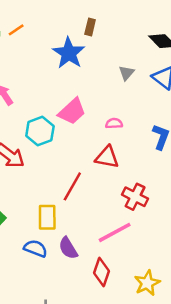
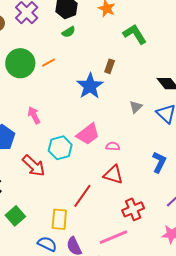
pink semicircle: (114, 123) -> (113, 146), moved
red cross: (135, 197) -> (133, 209), turned 35

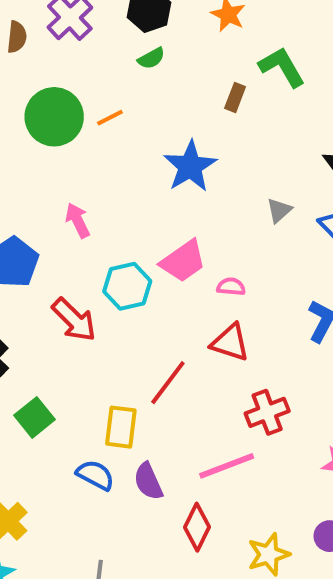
brown rectangle: (110, 66) -> (235, 97), moved

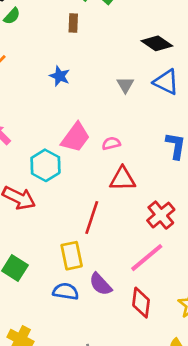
blue star: (190, 166) -> (60, 76), size x0.6

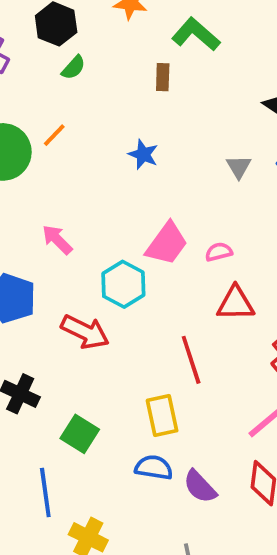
red line: (92, 218) -> (191, 360), turned -36
purple semicircle: (100, 284) -> (200, 487), moved

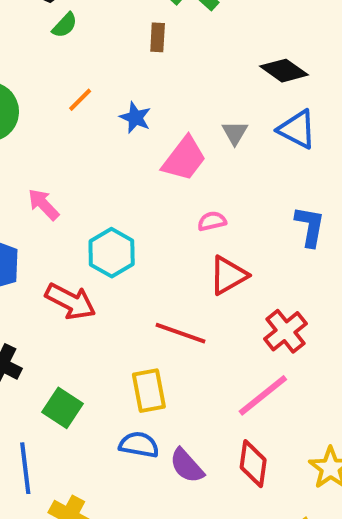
orange line: (54, 135) -> (80, 100), moved
pink trapezoid: (167, 244) -> (184, 159), moved
red triangle: (236, 303) -> (228, 275), turned -30
red line: (191, 360) -> (181, 333), turned -54

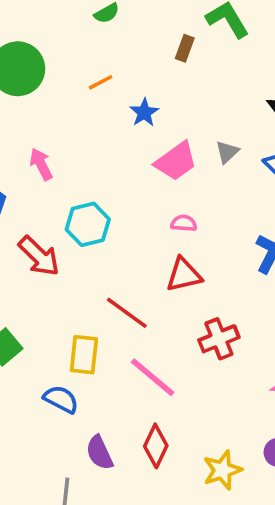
pink line: (263, 395) -> (153, 377), moved, turned 62
purple semicircle: (187, 466) -> (99, 453), moved

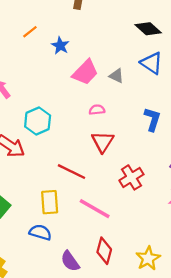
gray triangle: (227, 152) -> (116, 76), moved, turned -42
red triangle: (184, 275) -> (103, 142), turned -35

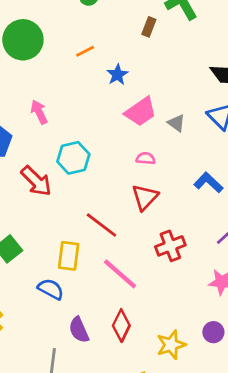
blue L-shape: (152, 119) -> (208, 183), turned -75

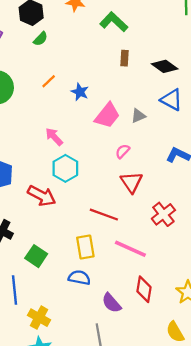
brown rectangle: (149, 27) -> (125, 58), moved
pink arrow: (39, 112) -> (54, 137), moved
gray triangle: (176, 123) -> (138, 116), turned -42
pink semicircle: (146, 158) -> (123, 151), turned -35

